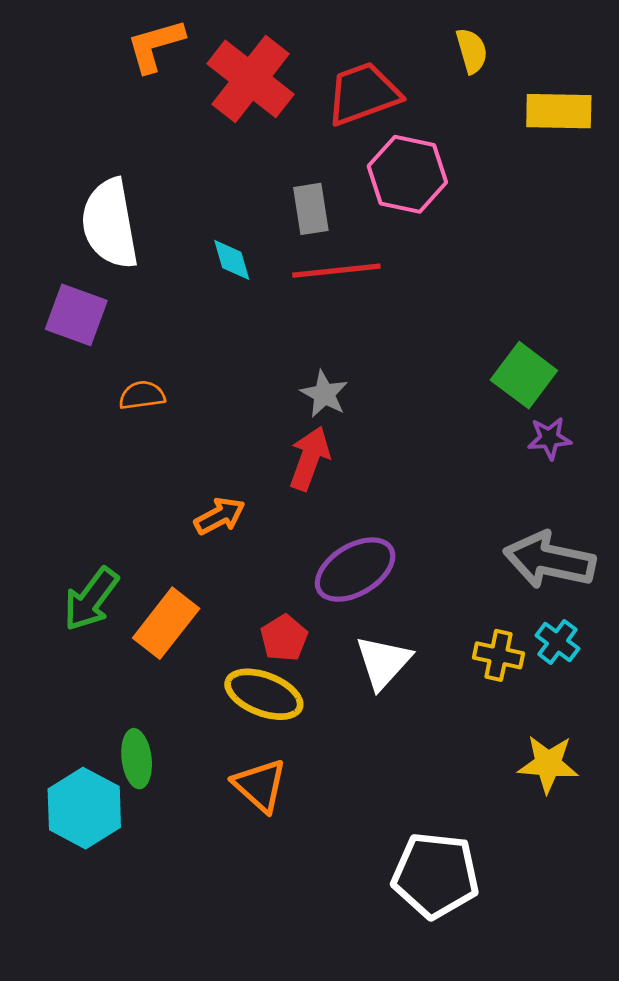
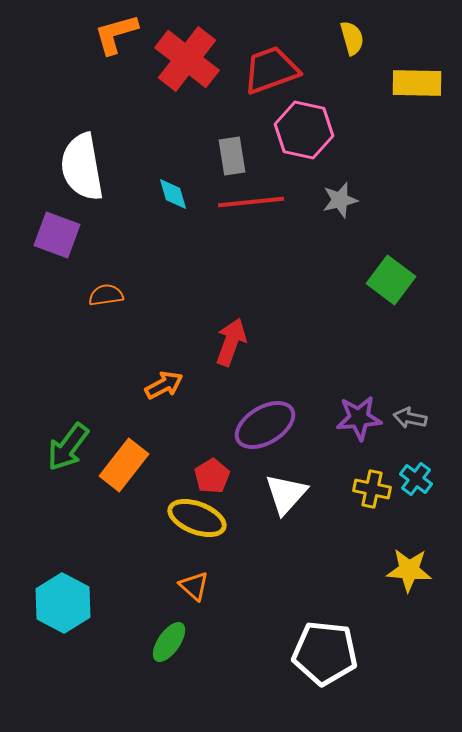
gray star: (324, 394) -> (340, 200), moved, turned 30
purple star: (549, 438) -> (359, 418), moved, size x1.4
gray arrow: (549, 560) -> (410, 418), size x0.5
green ellipse: (137, 759) -> (169, 642), moved, turned 42
orange triangle: (260, 785) -> (194, 586), size x0.7

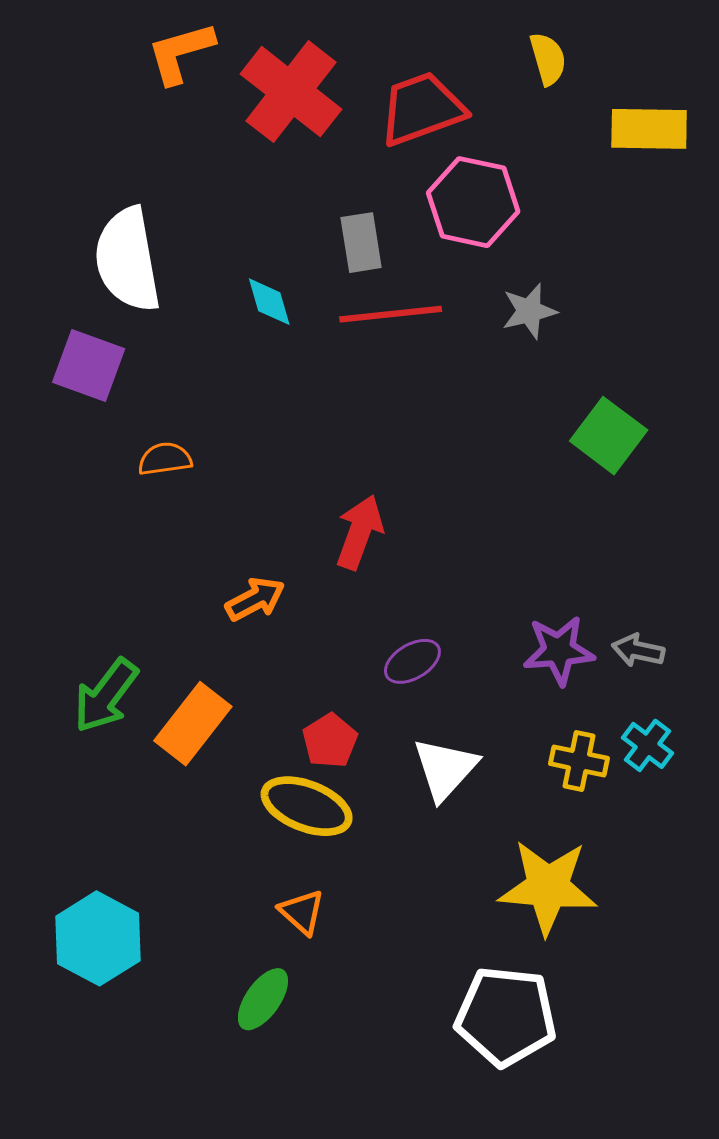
purple ellipse: (265, 425) -> (412, 661), size x0.6
yellow star: (409, 570) -> (548, 887), moved, size x1.4

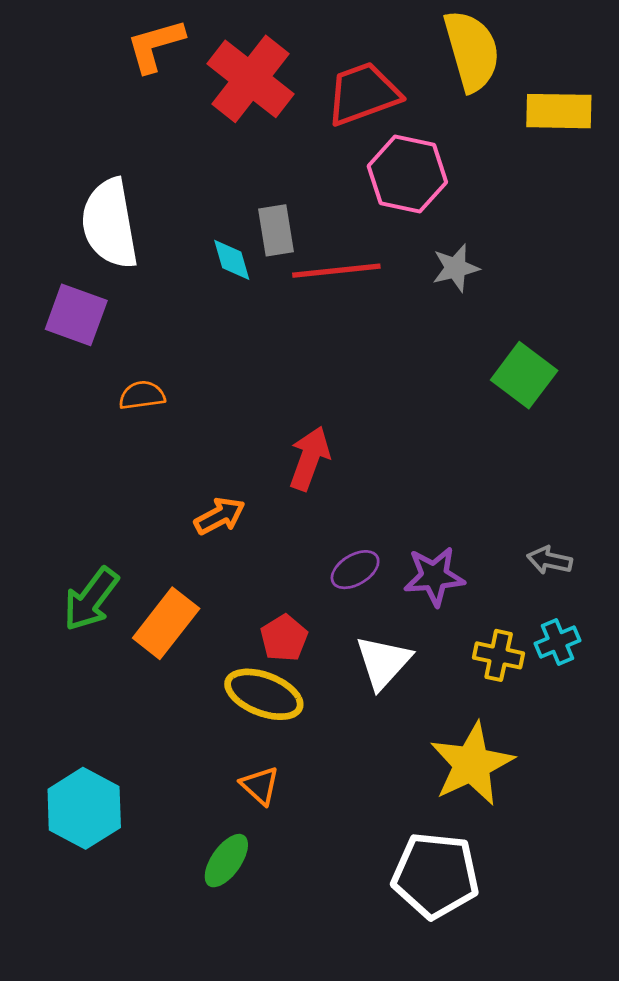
yellow semicircle: (548, 59) -> (472, 51), size x1.8
gray rectangle: (361, 243) -> (276, 230), moved
purple star: (559, 650) -> (434, 576), moved
cyan cross: (648, 745) -> (558, 642), turned 30
yellow star: (548, 887) -> (472, 764), turned -30

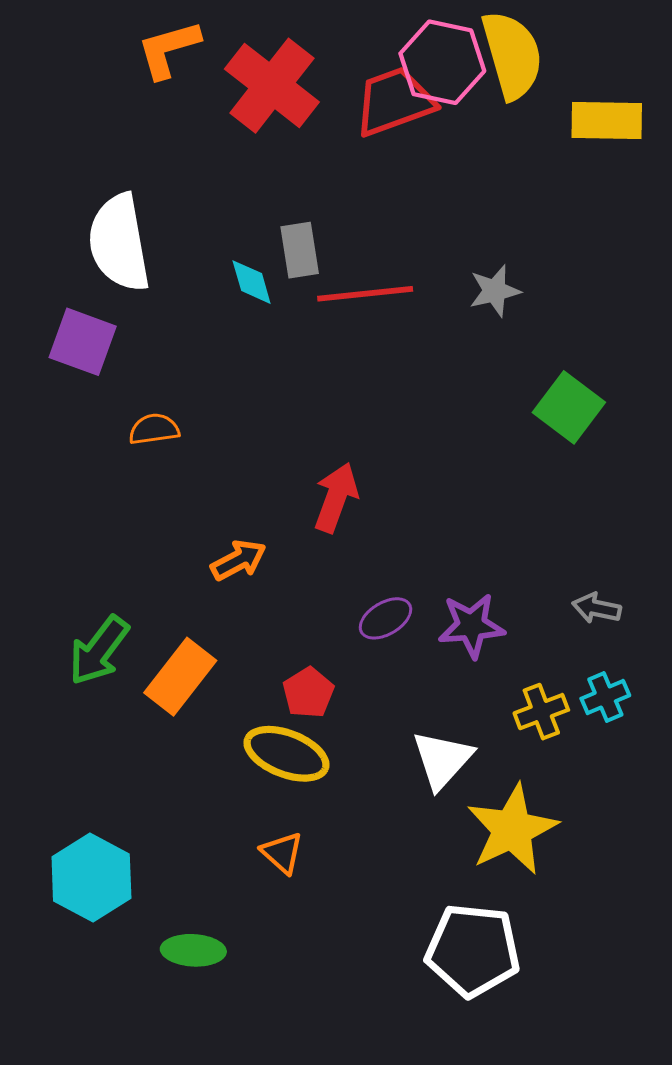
pink hexagon: (407, 174) -> (442, 62), moved
yellow cross: (499, 655) -> (541, 712), turned -33
white triangle: (383, 662) -> (442, 760), moved
green ellipse: (226, 861) -> (193, 950), moved, turned 58

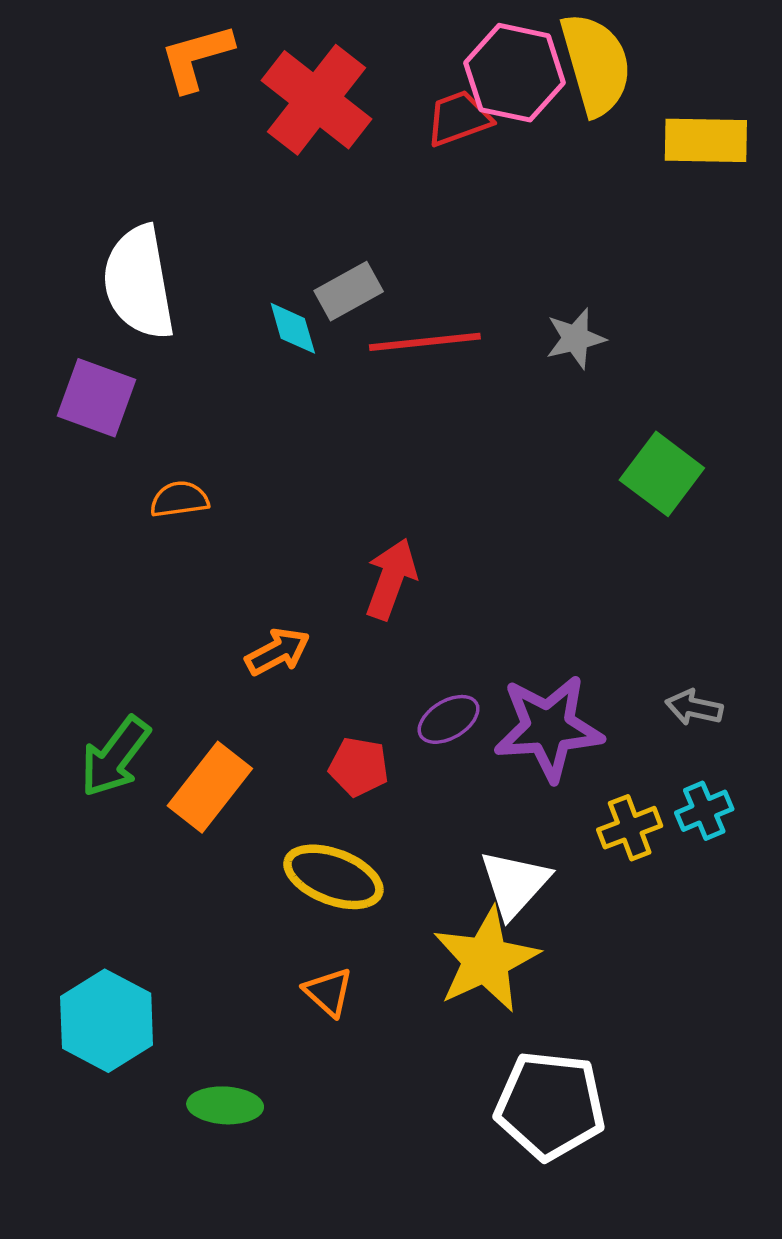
red trapezoid: (394, 102) -> (459, 118), size x0.7
gray rectangle: (300, 250) -> (349, 291), turned 70
purple star: (471, 626) -> (548, 728), size x1.4
red pentagon: (308, 693) -> (359, 767), moved, turned -30
yellow star: (512, 829) -> (486, 960), moved

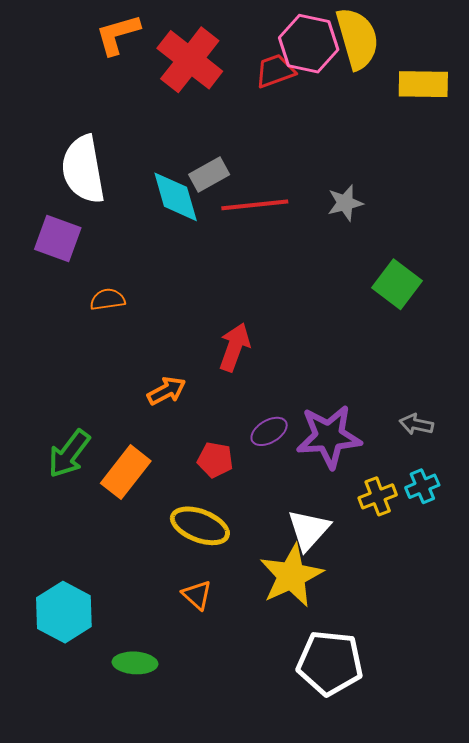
cyan diamond: (293, 328) -> (176, 197), size x1.6

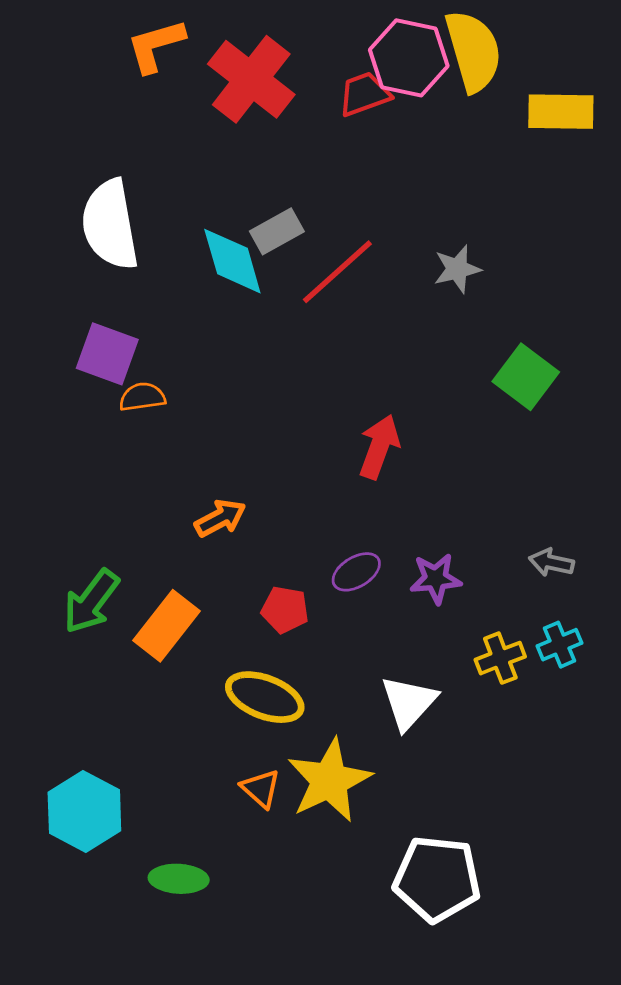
red line: (255, 205) -> (337, 272), turned -36
purple square: (58, 238) -> (107, 354), moved
red arrow: (234, 347) -> (379, 447), moved
purple star: (329, 436) -> (436, 579), size x0.6
yellow star: (291, 576) -> (329, 781), moved

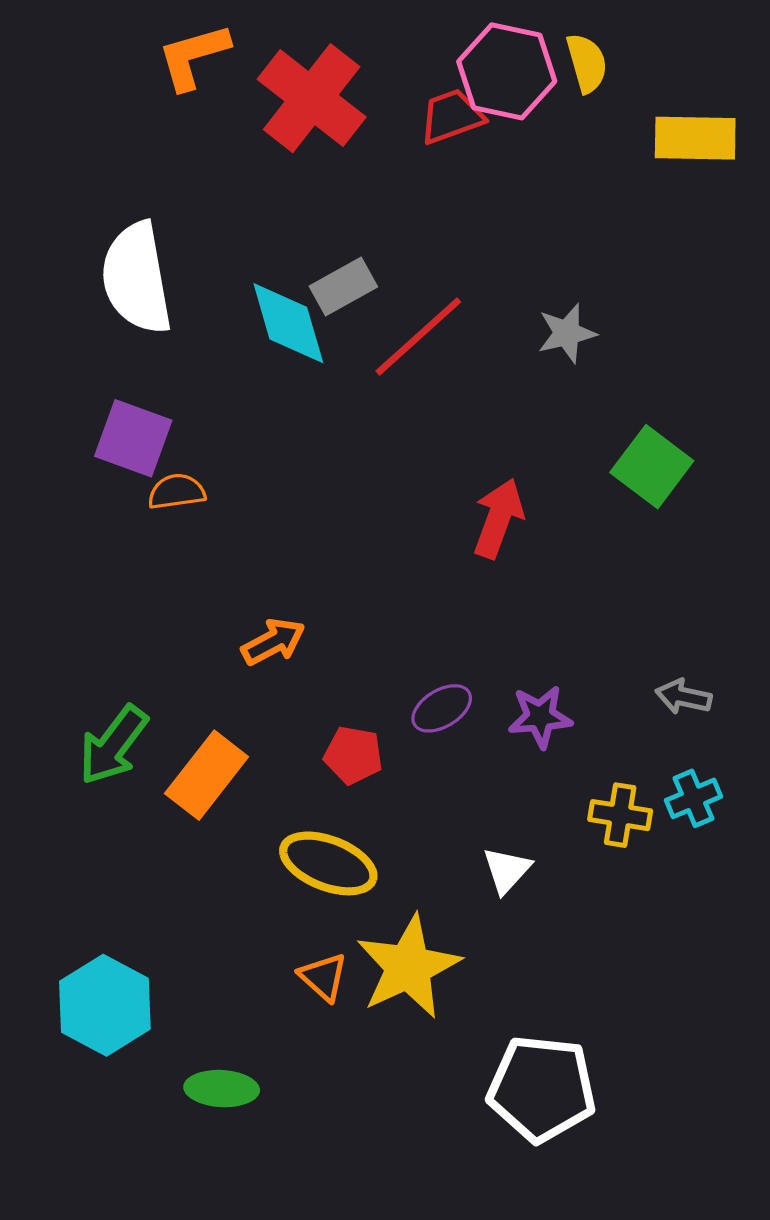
yellow semicircle: (473, 51) -> (587, 63), size x0.6
red arrow: (379, 447) -> (498, 518), moved
yellow cross: (500, 658) -> (620, 815), turned 30
white triangle: (409, 702) -> (507, 870), size x0.7

